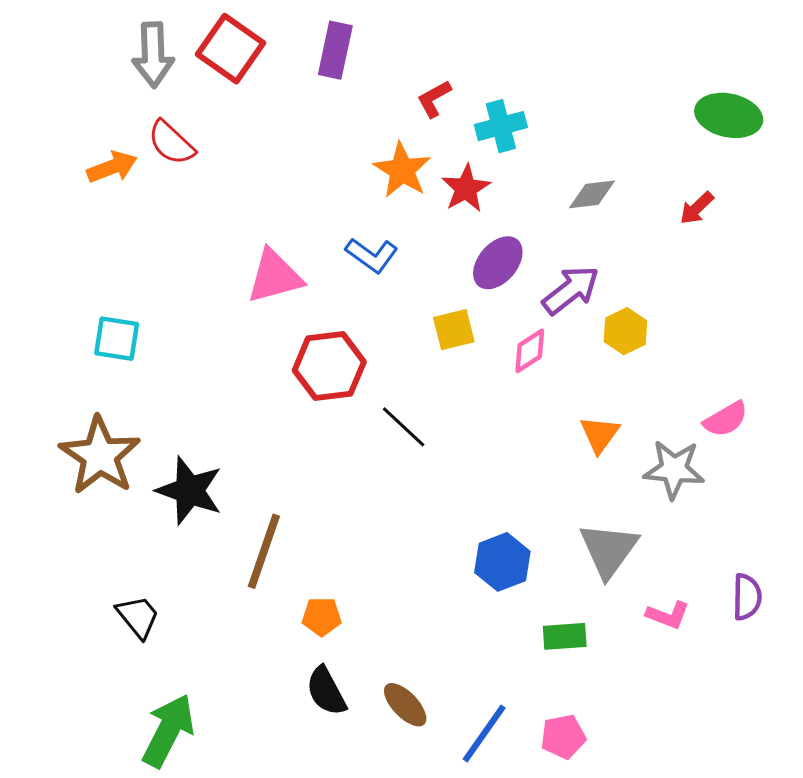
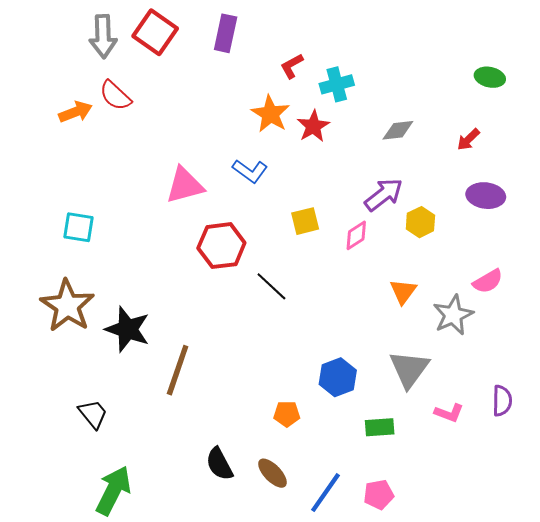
green ellipse: (729, 115) -> (490, 77), size x0.7
purple ellipse: (498, 263) -> (486, 196), moved, turned 57
gray star: (674, 469) -> (453, 315), turned -30
orange pentagon: (322, 617) -> (287, 414), moved

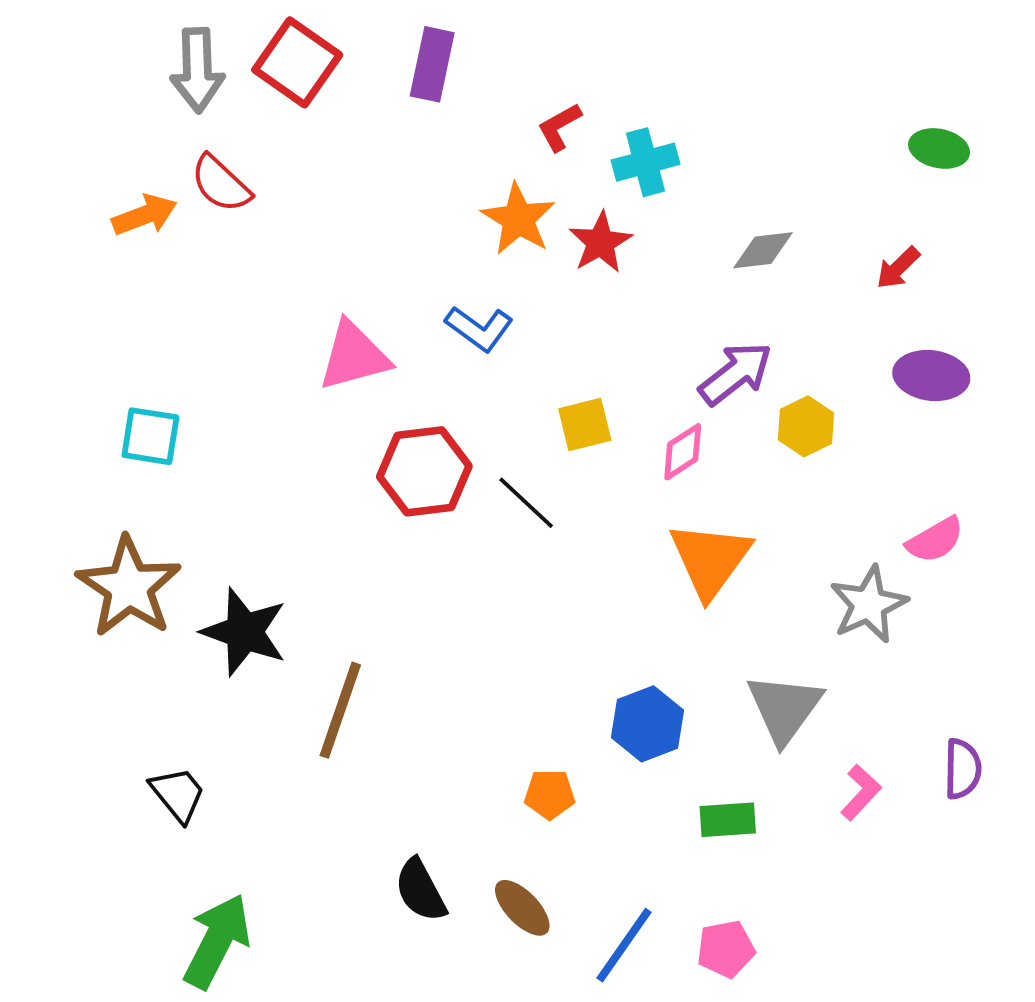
black line: (271, 286) -> (526, 503), moved
orange triangle: (403, 291) -> (710, 559), moved, size x1.6
pink L-shape: (449, 413) -> (861, 792), turned -68

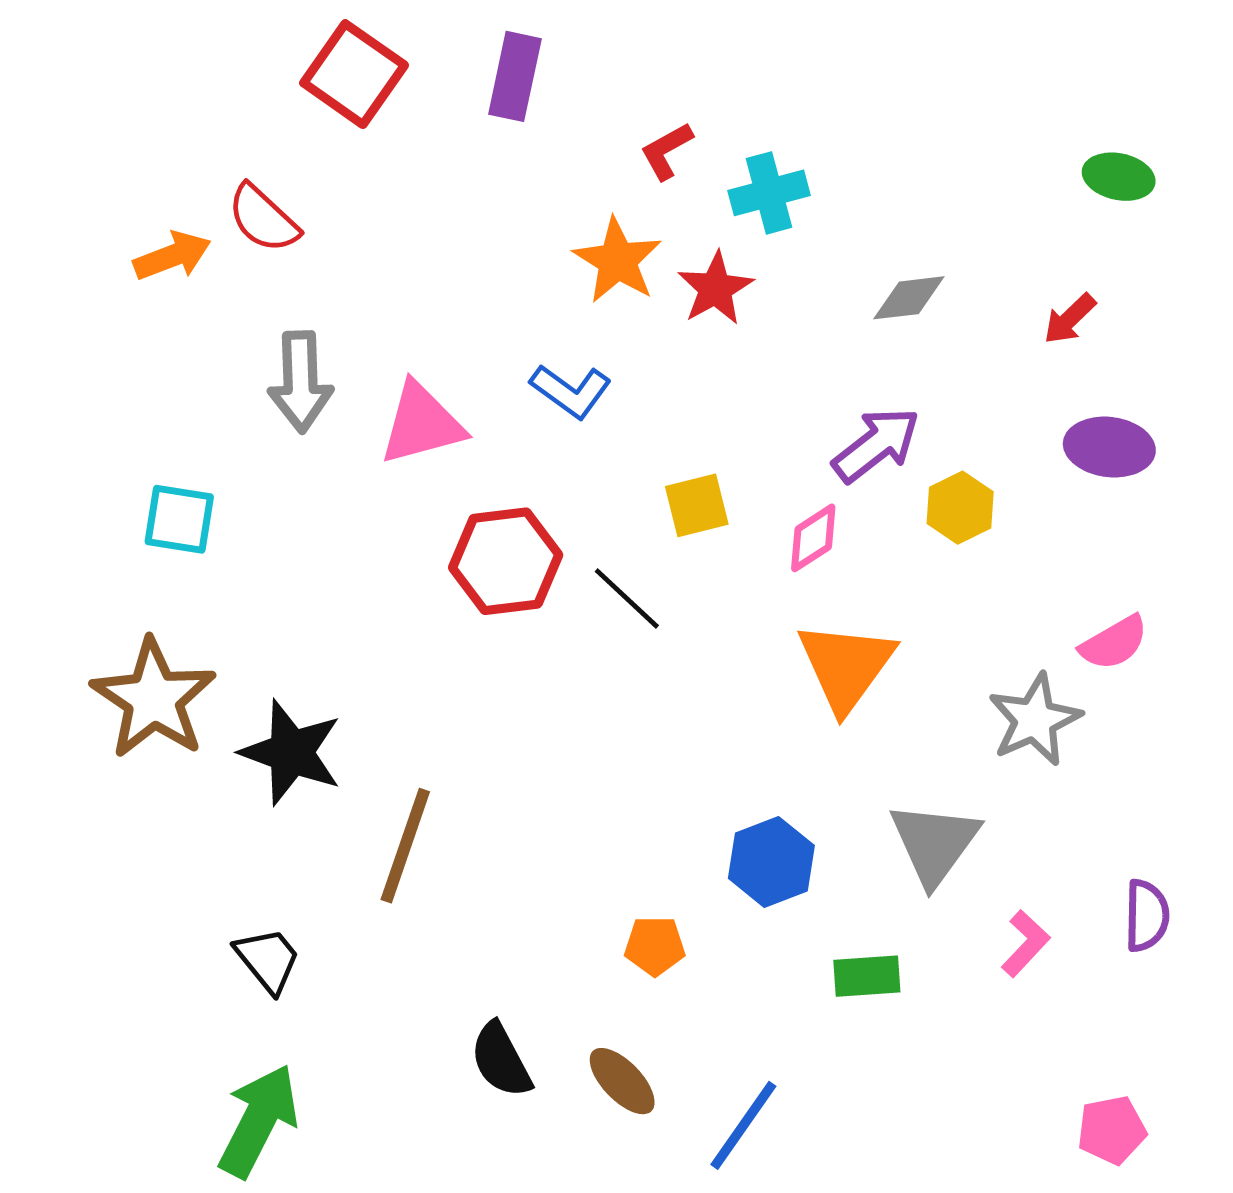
gray arrow: (197, 70) -> (300, 382), moved
black trapezoid: (178, 794) -> (268, 960), moved
pink pentagon: (726, 949) -> (1112, 1130), moved

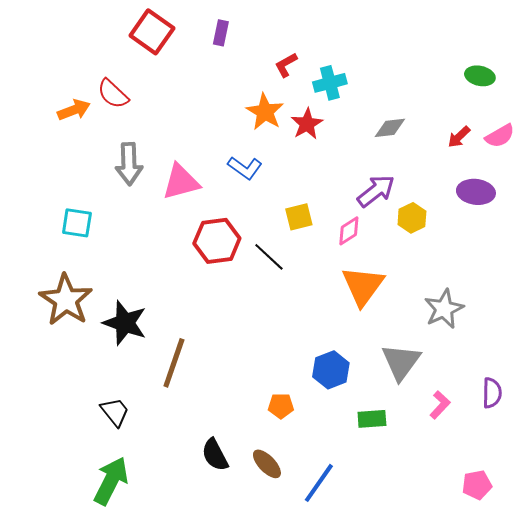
purple rectangle: (515, 76) -> (221, 33), size x0.7
pink semicircle: (1114, 643) -> (500, 136), moved

